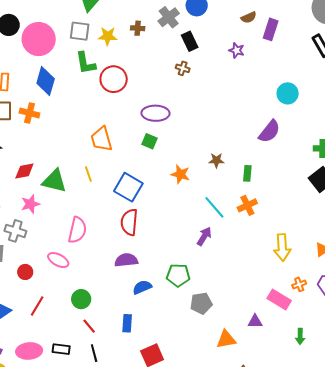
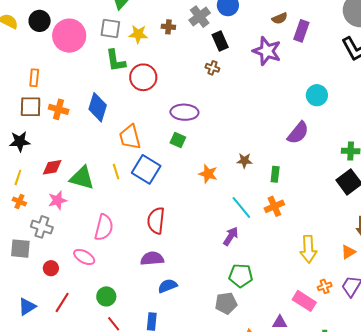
purple star: (237, 50) -> (267, 51), size x1.8
blue diamond: (46, 81) -> (98, 107), moved
blue square: (128, 187) -> (146, 169), moved
green pentagon: (178, 275) -> (241, 276), moved

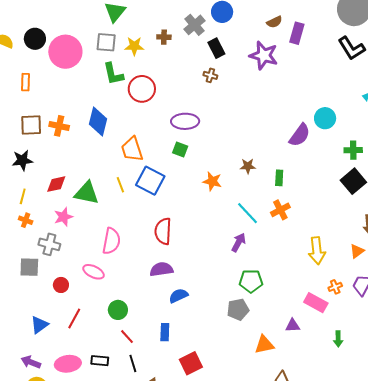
orange rectangle: (34, 78) -> (26, 82), moved
cyan circle: (317, 95) -> (325, 118), moved

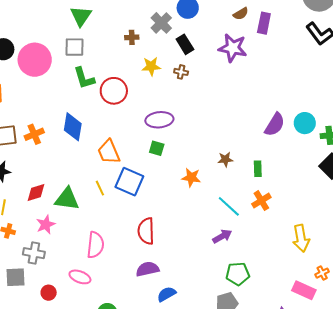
yellow star: (134, 46) -> (151, 66), moved
cyan circle: (325, 118) -> (305, 123), moved
orange cross: (59, 126) -> (34, 134), turned -30
purple arrow: (239, 242) -> (222, 236), turned 36

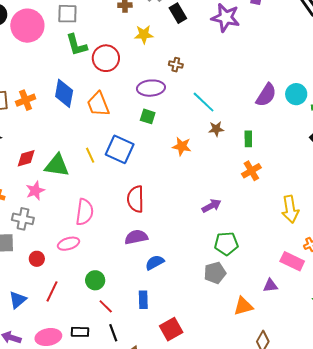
brown cross: (181, 72) -> (176, 65), moved
orange trapezoid: (109, 152) -> (98, 104), moved
cyan line: (229, 206) -> (204, 102), moved
pink ellipse: (80, 277) -> (69, 244), turned -40

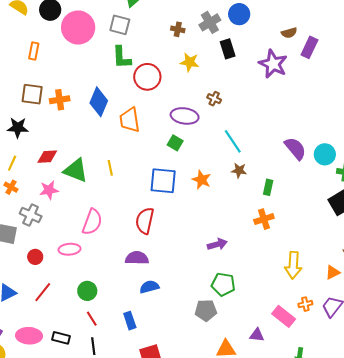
purple semicircle: (266, 95) -> (295, 148), turned -85
blue square: (120, 149) -> (163, 181), moved, turned -32
blue rectangle: (143, 300) -> (130, 321), turned -30

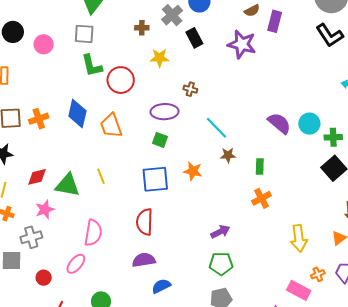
pink circle: (78, 28) -> (44, 44), size x0.6
gray cross: (31, 215) -> (31, 237), turned -30
pink ellipse: (69, 249) -> (76, 264), turned -35
green pentagon: (223, 284) -> (221, 264), moved

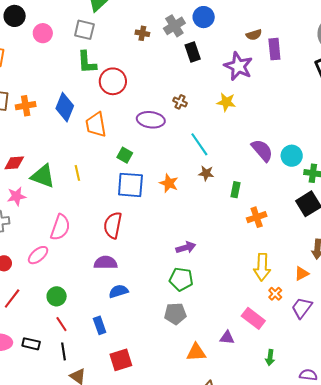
purple rectangle: (275, 21) -> (274, 49), turned -30
yellow star: (159, 58) -> (226, 102), moved
green square: (160, 140) -> (125, 155), moved
orange cross: (261, 198) -> (257, 217), moved
orange cross: (318, 274) -> (275, 294), moved, turned -32

